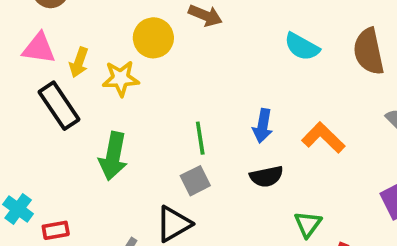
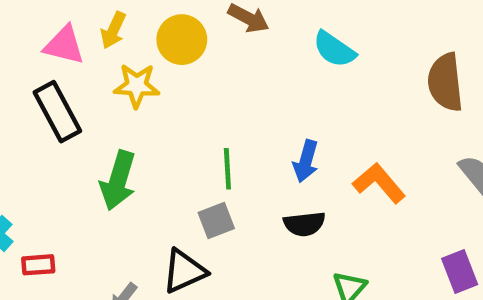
cyan semicircle: (302, 47) -> (334, 49), moved
pink triangle: (39, 48) -> (64, 45), moved
yellow arrow: (79, 62) -> (113, 30), moved

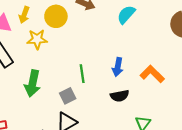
cyan semicircle: (334, 49) -> (126, 15), turned 102
gray square: (216, 221) -> (68, 96), moved

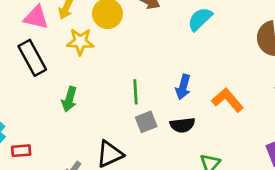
green arrow: (32, 83) -> (69, 99), size x0.7
gray square: (68, 96) -> (146, 122), moved

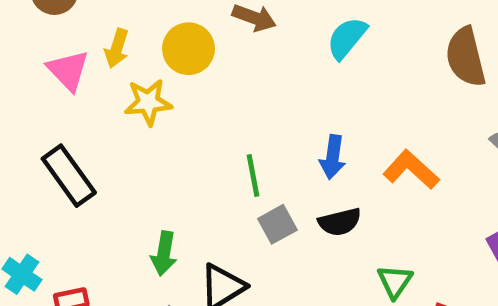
pink triangle: (36, 17) -> (68, 70), turned 40
black rectangle: (32, 58) -> (69, 176), moved
green arrow: (69, 99) -> (164, 253), moved

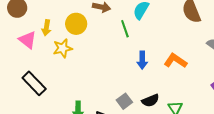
green line: (253, 176) -> (125, 29), moved
black semicircle: (340, 222) -> (150, 101), moved
gray square: (277, 224) -> (124, 101), moved

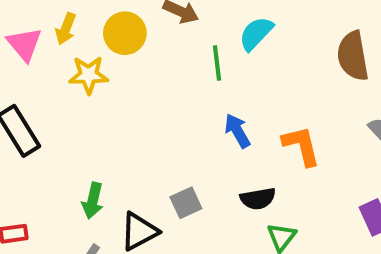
blue arrow: (142, 60) -> (237, 131), turned 138
orange L-shape: (175, 61) -> (301, 146), turned 30
black semicircle: (150, 101) -> (258, 199), moved

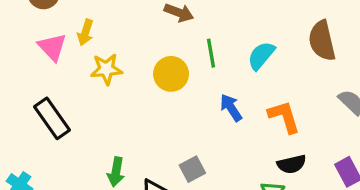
yellow circle: (125, 33) -> (171, 74), moved
cyan semicircle: (256, 34) -> (261, 56), moved
black semicircle: (258, 199) -> (292, 164), moved

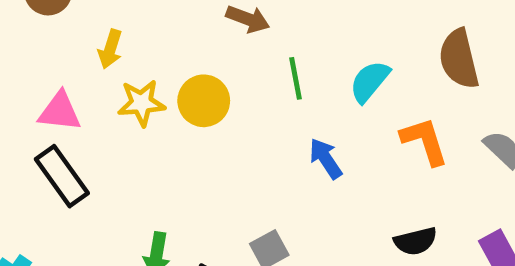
pink triangle: (52, 47) -> (60, 112), moved, turned -40
yellow circle: (171, 74) -> (204, 101), moved
orange L-shape: (284, 117) -> (424, 141), moved

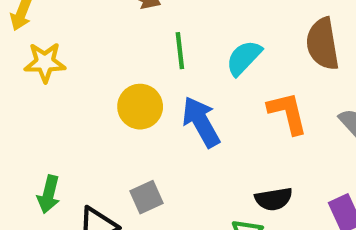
yellow circle: (204, 101) -> (140, 107), moved
blue arrow: (326, 159) -> (201, 122), size x1.4

